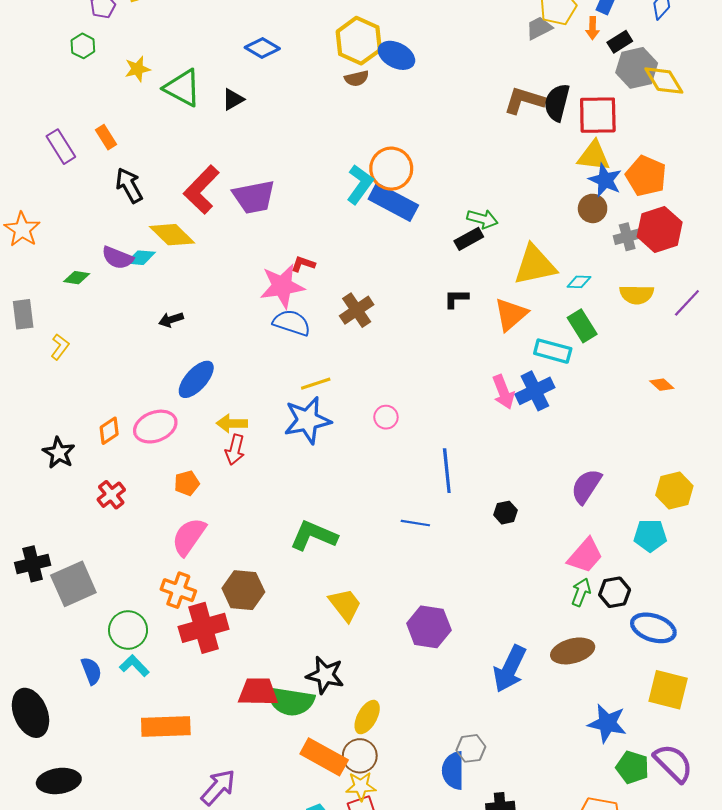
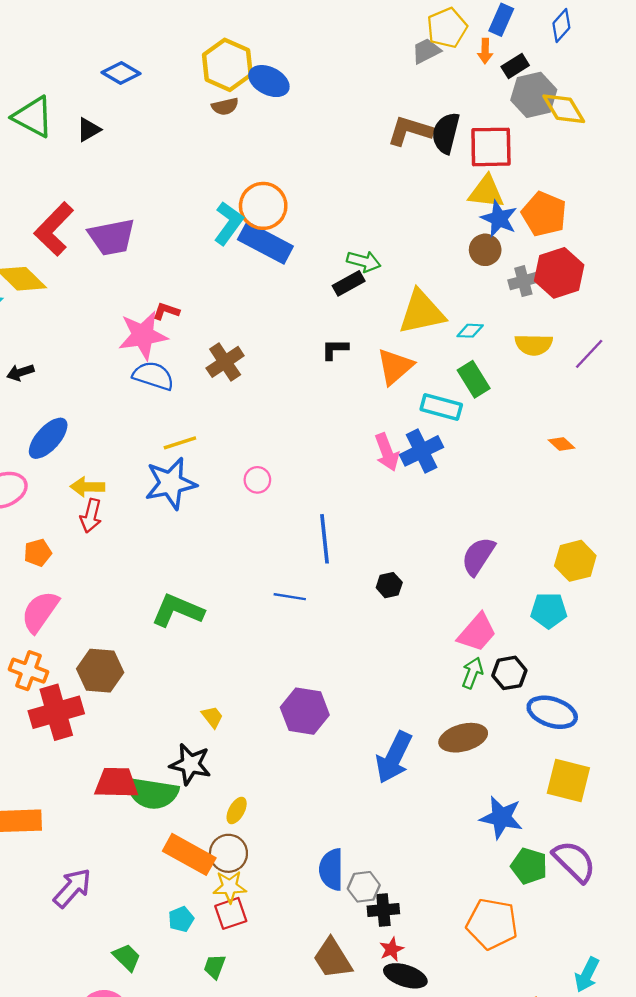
yellow trapezoid: (345, 605) -> (212, 717), moved, size x0.6
yellow ellipse: (367, 717) -> (237, 811), size x0.7
gray hexagon: (471, 748) -> (364, 887), moved

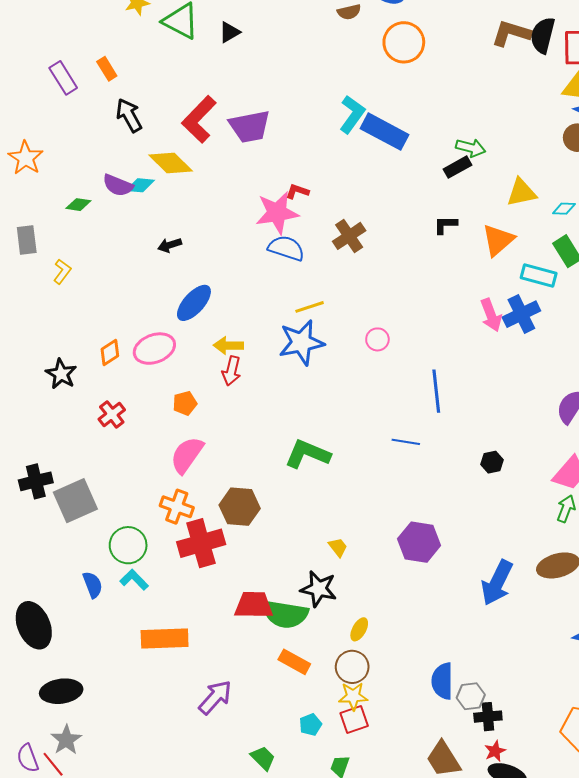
orange circle: (263, 206) -> (404, 42), moved
yellow triangle: (422, 312) -> (521, 192), size x0.7
black hexagon: (389, 585) -> (492, 462), moved
orange rectangle: (189, 854) -> (294, 662), moved, size x0.7

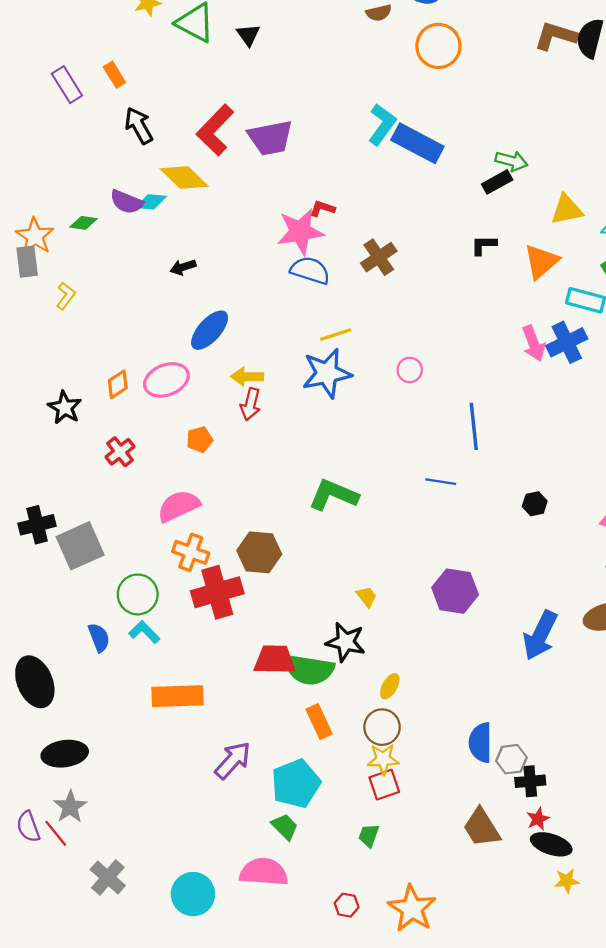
black triangle: (229, 32) -> (248, 35), turned -35
orange star: (26, 158) -> (35, 236), moved
pink semicircle: (187, 455) -> (179, 506), moved, turned 30
orange rectangle: (294, 662) -> (319, 722), turned 36
cyan pentagon: (311, 725) -> (296, 784), moved, size x2.0

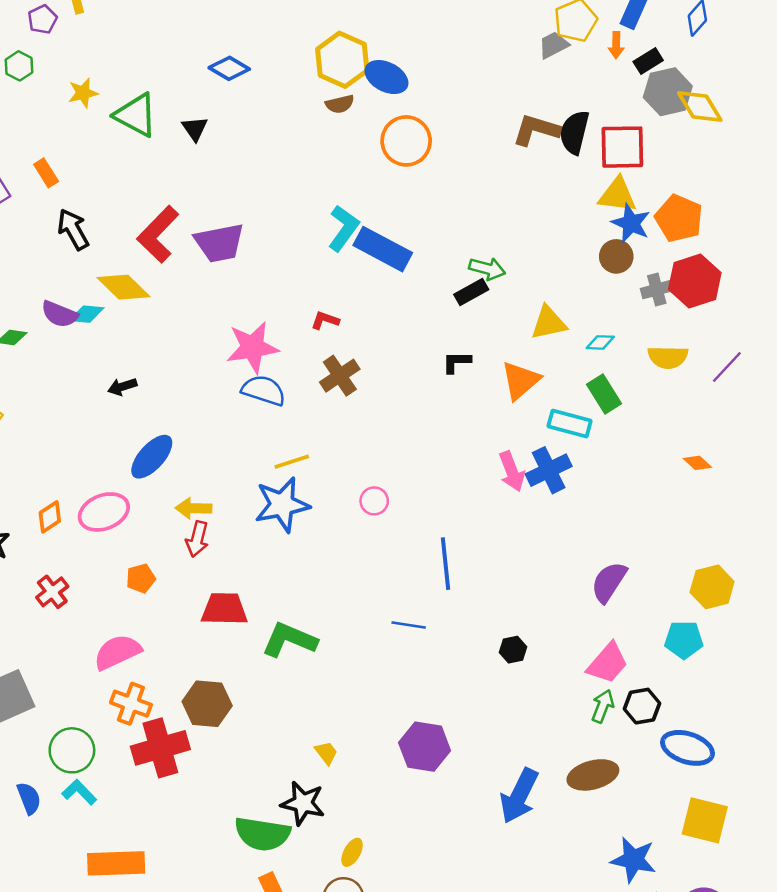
red L-shape: (322, 208) -> (325, 320), moved
red trapezoid: (275, 660) -> (224, 609), moved

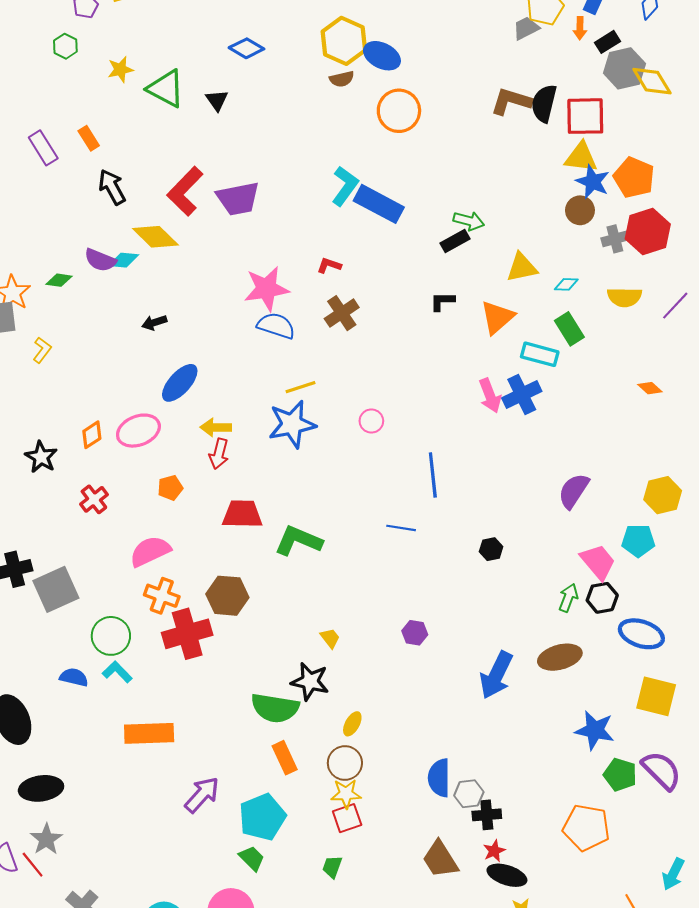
pink trapezoid: (608, 663) -> (598, 562), moved, turned -81
purple hexagon: (425, 747) -> (415, 633), size x0.6
blue semicircle: (29, 798) -> (74, 677), turned -56

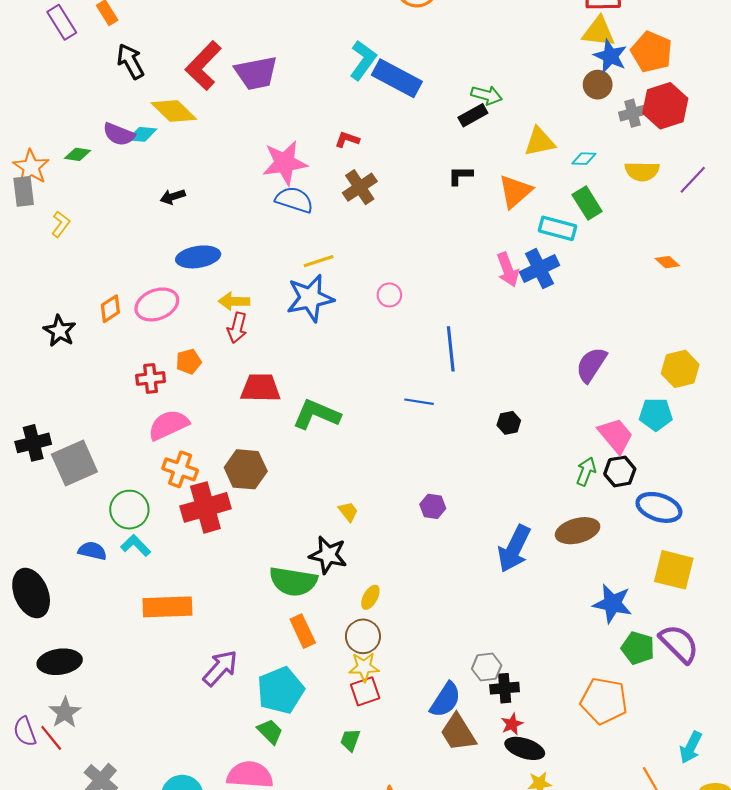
blue ellipse: (180, 383) -> (198, 257), turned 39
red cross: (94, 499) -> (151, 378), moved, turned 32
blue semicircle: (439, 778) -> (445, 700), moved, turned -147

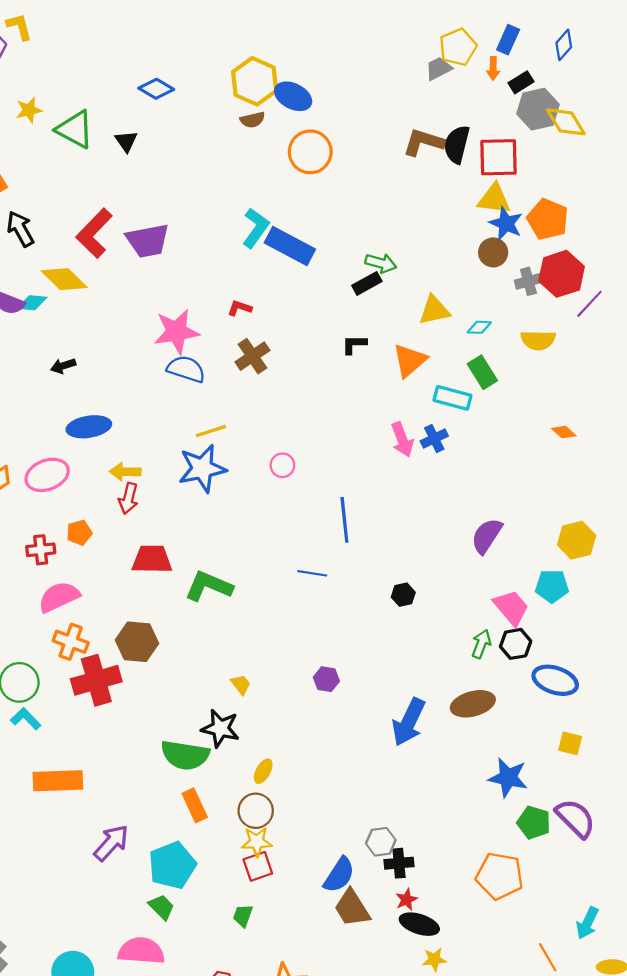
purple line: (693, 180) -> (589, 304), moved
blue cross: (539, 269) -> (434, 439), size x0.7
yellow square: (674, 570) -> (570, 743), size x0.6

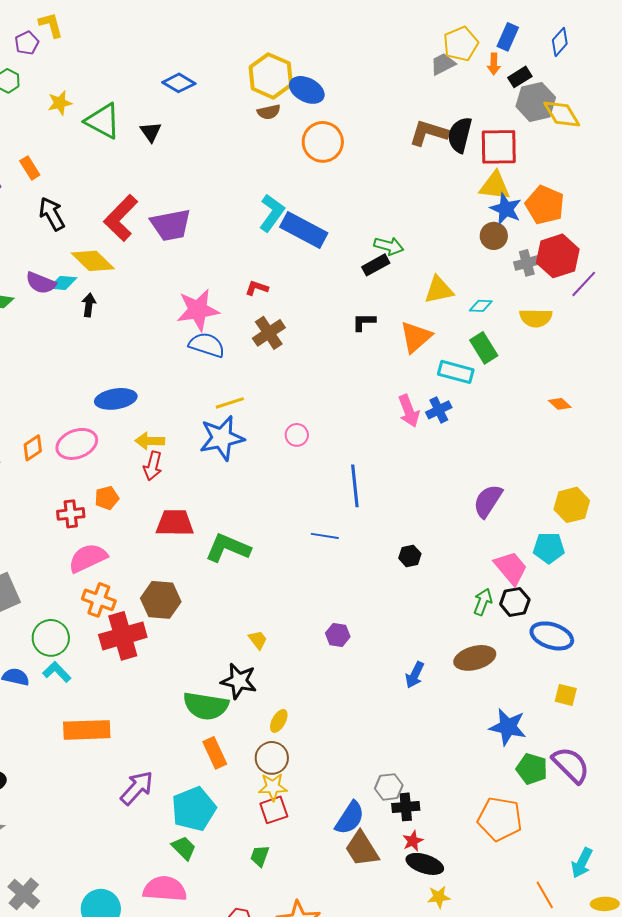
black arrow: (63, 366) -> (89, 305), moved, turned 115
blue arrow: (409, 722) -> (415, 675), size x0.6

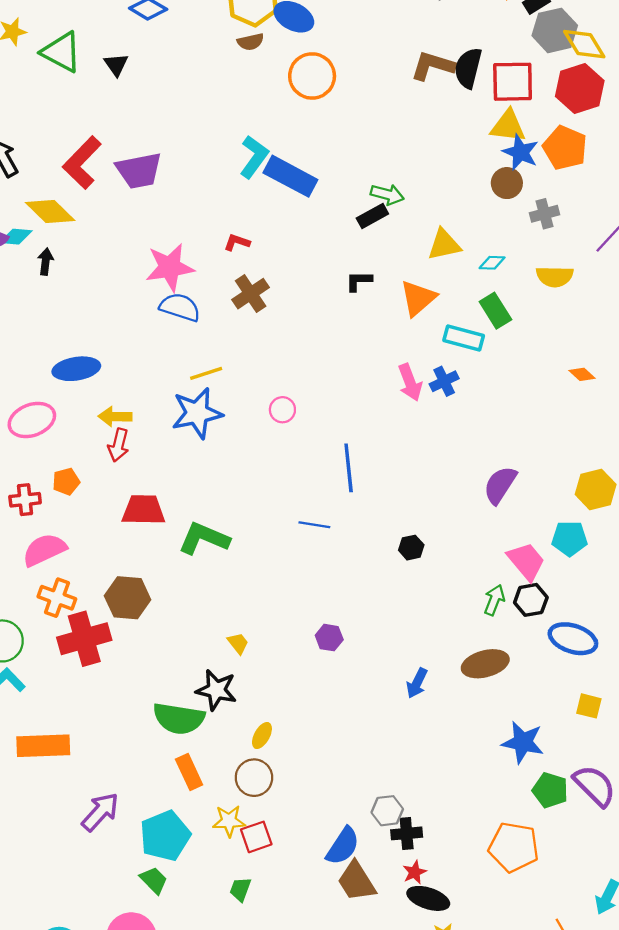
red hexagon: (558, 256) -> (580, 89), moved
yellow star: (273, 787) -> (229, 821), moved

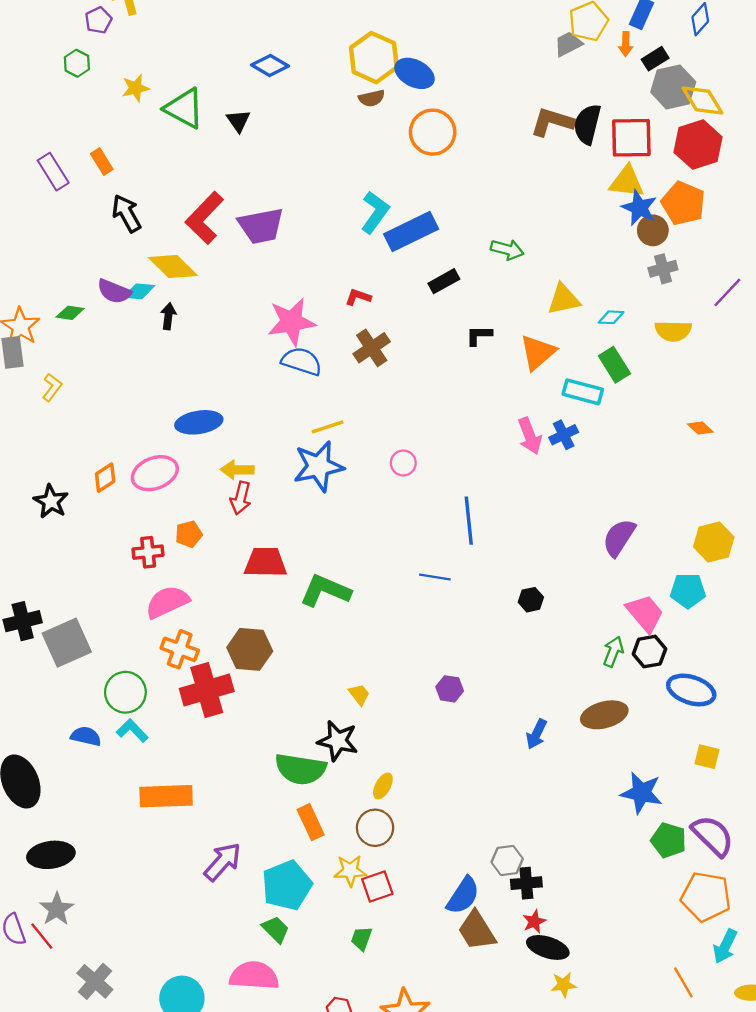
blue rectangle: (290, 176) -> (411, 231), turned -54
brown circle: (507, 183) -> (653, 230), moved
black rectangle: (372, 216) -> (444, 281), moved
orange pentagon: (514, 847) -> (706, 897), moved

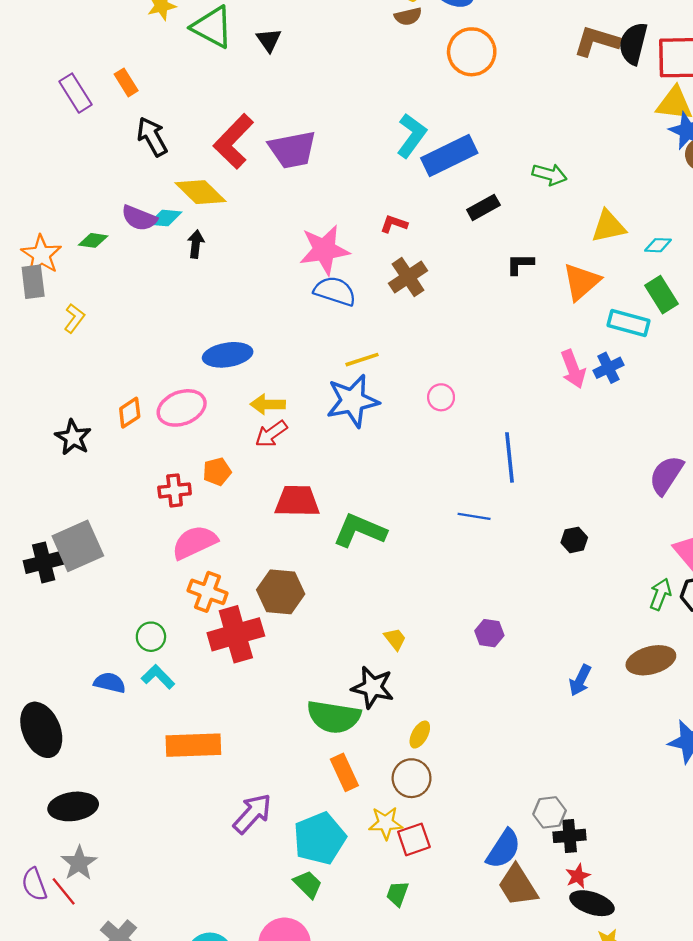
red arrow: (241, 498) -> (271, 434), turned 40
gray square: (67, 643) -> (78, 546), moved
green circle: (125, 692) -> (151, 637), size x0.7

